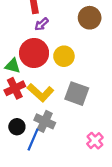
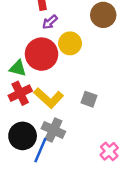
yellow circle: (64, 56) -> (70, 43), moved
gray square: (77, 94) -> (89, 99), size x0.6
black circle: (17, 127) -> (23, 136), size x1.5

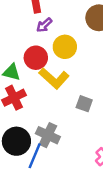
red circle: (42, 54) -> (36, 58), size x0.7
yellow L-shape: (49, 98) -> (54, 78), moved

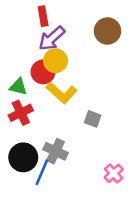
purple arrow: (44, 25) -> (52, 38), size x1.6
yellow circle: (65, 47) -> (55, 61), moved

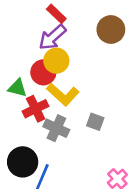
red rectangle: (43, 16) -> (56, 14), moved, turned -36
red cross: (21, 113) -> (36, 109), moved
gray cross: (55, 151) -> (56, 128), moved

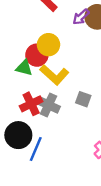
purple arrow: (52, 37) -> (81, 17), moved, size x0.7
green triangle: (17, 88) -> (24, 68), moved
red cross: (36, 109) -> (31, 104), moved

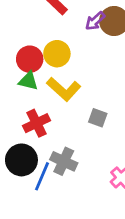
red circle: (37, 55) -> (30, 59), moved
gray cross: (48, 105) -> (64, 161), moved

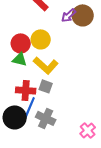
gray square: (98, 118) -> (46, 86), moved
red cross: (36, 123) -> (26, 90), turned 30
blue line: (42, 176) -> (30, 107), moved

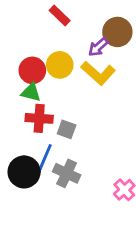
purple arrow: (69, 15) -> (98, 47), moved
yellow L-shape: (46, 65) -> (98, 73), moved
red cross: (26, 90) -> (39, 118), moved

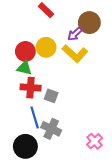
blue line: (45, 158) -> (35, 117), turned -40
black circle: (24, 172) -> (25, 146), moved

